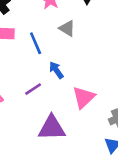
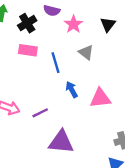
purple line: (33, 89) -> (40, 113), moved
pink triangle: (84, 97) -> (100, 98), moved, turned 30

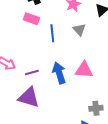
blue arrow: (72, 89) -> (59, 73), moved, size x1.5
purple triangle: (61, 142) -> (29, 97), moved

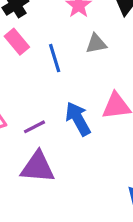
pink rectangle: (31, 19) -> (17, 42), turned 42
gray triangle: (79, 30) -> (96, 44), turned -48

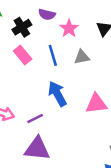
blue line: (55, 58) -> (53, 55), moved
blue arrow: (78, 119) -> (57, 94), moved

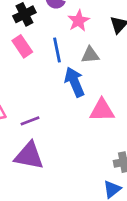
blue arrow: (57, 94) -> (74, 82), moved

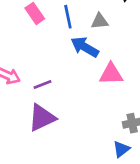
blue arrow: (74, 82) -> (85, 47), turned -36
purple triangle: (29, 156) -> (42, 118), turned -36

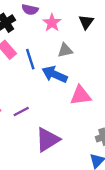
blue line: (68, 17) -> (30, 59), moved
purple triangle: (42, 118) -> (47, 140), moved

